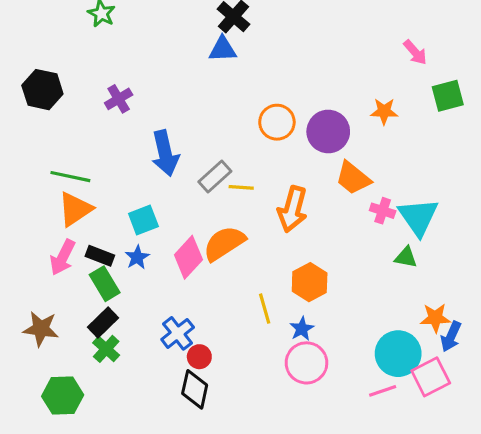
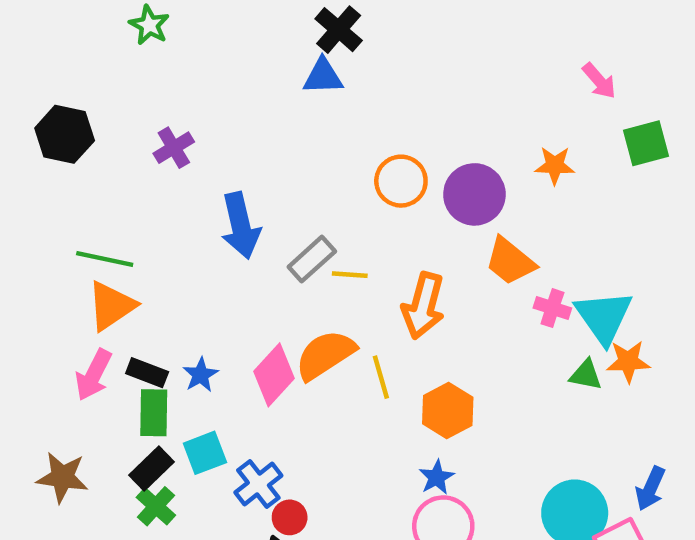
cyan square: (143, 220) -> (205, 453), moved
green rectangle: (105, 284) -> (154, 413), turned 32
yellow line: (265, 309) -> (381, 377), moved
orange star: (435, 318) -> (628, 361), moved

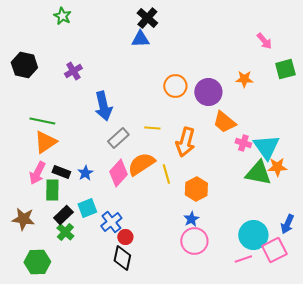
gray rectangle: (312, 259) -> (118, 138), moved
green triangle: (586, 375) -> (258, 173), size x1.8
green rectangle: (154, 413) -> (52, 190), moved

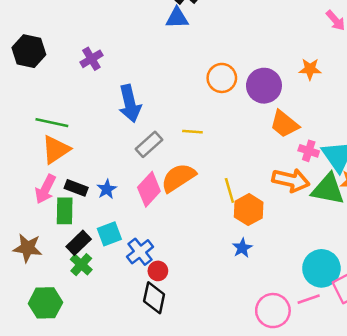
orange arrow: (185, 142) -> (291, 180), moved, turned -92
yellow line: (166, 174) -> (229, 190), moved
pink circle: (194, 241) -> (273, 311), moved

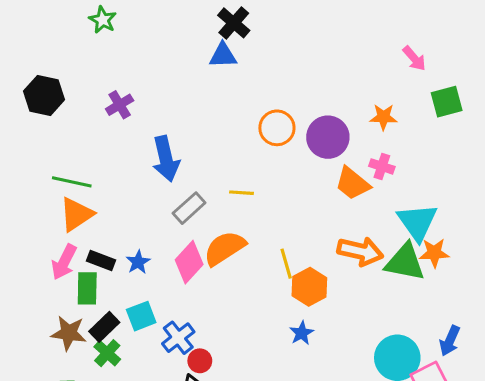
pink cross: (309, 151) -> (382, 166), moved
brown star: (28, 248) -> (69, 333), moved

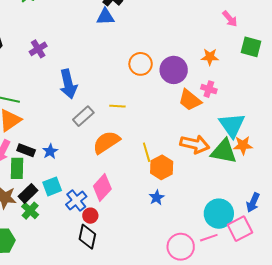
green square: (447, 102) -> (251, 47), turned 30
pink diamond: (189, 262) -> (102, 187), moved

